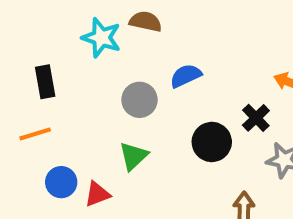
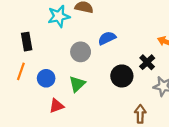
cyan star: (101, 38) -> (59, 16), turned -30
orange line: (35, 134) -> (21, 71), turned -54
blue circle: (61, 182) -> (46, 78), moved

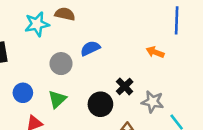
black cross: (147, 62) -> (125, 86), moved
black circle: (122, 76) -> (100, 104), moved

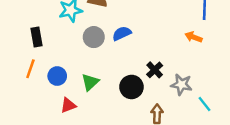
orange arrow: (155, 52) -> (194, 37), moved
gray circle: (61, 64) -> (94, 37), moved

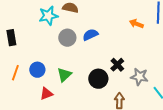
black rectangle: (37, 37) -> (11, 38), moved
orange arrow: (194, 37) -> (136, 24), moved
orange line: (30, 69) -> (15, 73), moved

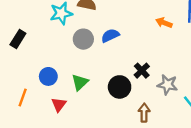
black rectangle: (11, 38) -> (18, 39), turned 42
orange line: (15, 73) -> (23, 97), moved
red triangle: (46, 94) -> (59, 104), turned -32

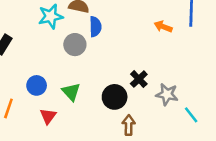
blue semicircle: (110, 36) -> (95, 27), moved, turned 114
green triangle: (80, 82) -> (71, 92), turned -30
brown arrow: (144, 113) -> (129, 125), moved

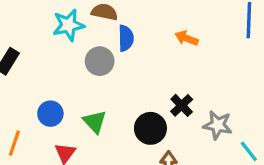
orange arrow: (163, 27) -> (186, 38), moved

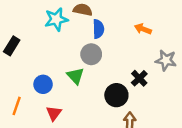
gray circle: (100, 61) -> (91, 54), moved
green triangle: (95, 122) -> (76, 76), moved
gray star: (218, 125) -> (166, 60), moved

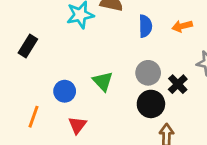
blue semicircle: (98, 29) -> (145, 26), moved
orange arrow: (143, 29) -> (182, 26), turned -35
gray circle: (91, 54) -> (148, 73), moved

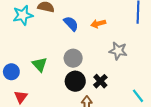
blue semicircle: (145, 26) -> (71, 24), turned -42
black cross: (178, 84) -> (100, 81), moved

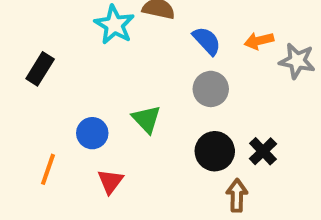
cyan star: (23, 15) -> (114, 25), turned -30
gray star: (118, 51) -> (297, 61), moved
gray circle: (73, 58) -> (211, 89), moved

